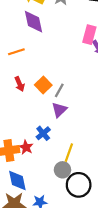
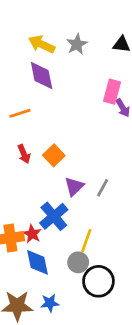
gray line: (59, 90) -> (103, 188), moved
blue cross: (43, 133) -> (54, 216), size x1.5
blue diamond: (17, 181) -> (38, 262), moved

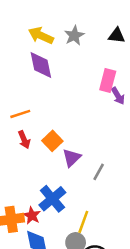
orange line: (20, 113) -> (20, 114), moved
purple triangle: (74, 187) -> (72, 158), moved

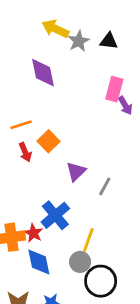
yellow arrow: (41, 36) -> (55, 29), moved
black triangle: (117, 36) -> (109, 41), moved
orange square: (52, 141) -> (48, 141), moved

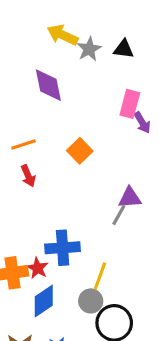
orange square: (48, 141) -> (80, 151), moved
purple triangle: (76, 171) -> (130, 198), moved, turned 40
blue cross: (55, 215) -> (63, 248), turned 36
blue diamond: (39, 262) -> (44, 301), turned 68

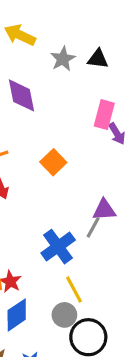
yellow arrow: (63, 35) -> (20, 35), moved
blue cross: (63, 248) -> (58, 247), moved, turned -32
yellow line: (100, 276) -> (74, 289), turned -48

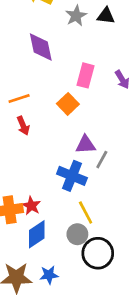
pink rectangle: (104, 115) -> (86, 75), moved
purple triangle: (104, 210) -> (86, 145), moved
blue cross: (58, 247) -> (72, 176), turned -32

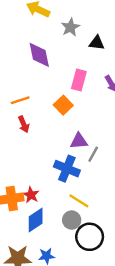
black triangle: (106, 16) -> (97, 43), moved
yellow line: (86, 213) -> (79, 201), turned -30

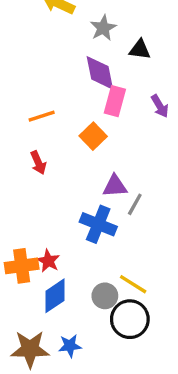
purple diamond: (39, 55) -> (100, 73), moved
orange line: (20, 100) -> (42, 116), moved
yellow line: (79, 201) -> (133, 284), moved

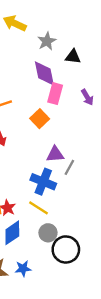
yellow line: (133, 284) -> (38, 208), moved

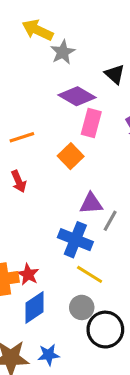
gray star: (47, 41) -> (63, 52), moved
black triangle: (73, 57) -> (115, 74), turned 35
purple diamond: (44, 73) -> (77, 96), turned -48
yellow line: (38, 208) -> (90, 274), moved

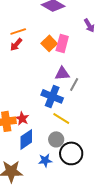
pink rectangle: (91, 123) -> (62, 43), moved
red arrow: (19, 181) -> (16, 44), moved, turned 64
blue star: (49, 355) -> (45, 160), moved

